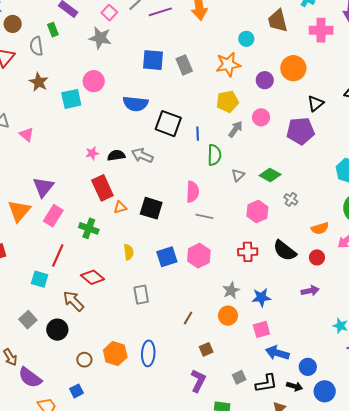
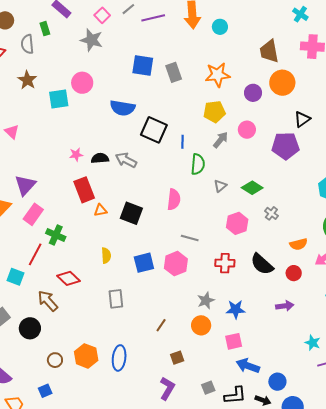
brown trapezoid: (278, 21) -> (269, 51), moved
cyan circle: (246, 39) -> (220, 27), moved
gray line: (204, 216) -> (190, 238), moved
green cross: (89, 228) -> (56, 235), moved

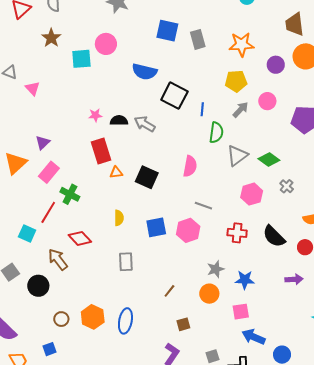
purple triangle: (25, 185) -> (43, 143), size x0.7
gray triangle: (220, 186) -> (237, 156), size x1.6

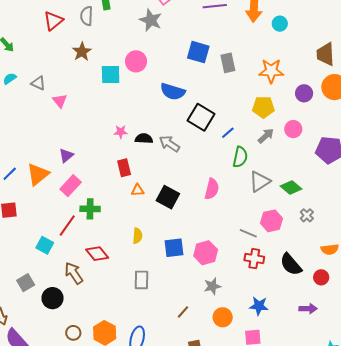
blue line: (202, 109) -> (228, 133), turned 40
red rectangle: (101, 151) -> (124, 168), size x0.7
green cross: (70, 194) -> (90, 209), turned -30
gray line: (203, 206) -> (248, 233), moved
gray star: (216, 269) -> (212, 286), moved

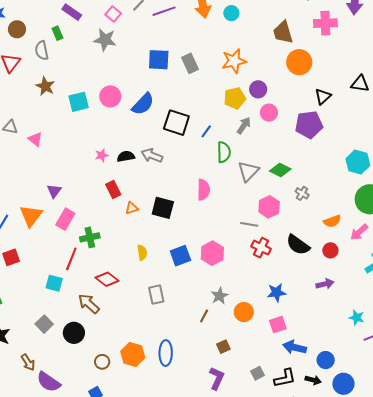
pink circle: (136, 61) -> (110, 96), moved
blue semicircle: (173, 92) -> (143, 104), turned -50
purple circle: (304, 93) -> (258, 89), moved
red cross: (254, 259) -> (261, 248), turned 30
gray star: (212, 286) -> (220, 296), moved

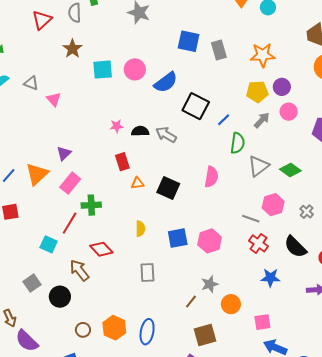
gray cross: (302, 193) -> (307, 212), moved
blue star: (276, 293) -> (270, 278), moved
brown square: (223, 347) -> (205, 335), size x1.6

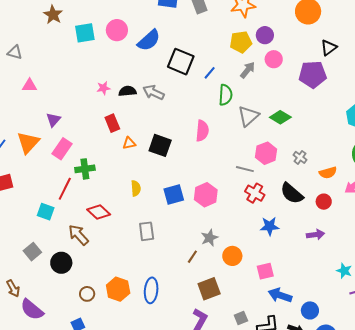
pink triangle: (54, 99) -> (30, 86), moved, turned -42

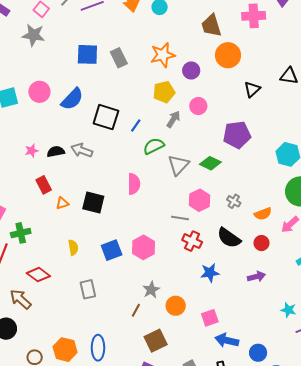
purple circle: (265, 35) -> (191, 70), moved
purple pentagon: (313, 75) -> (237, 135), moved
green semicircle: (225, 95) -> (154, 146), turned -115

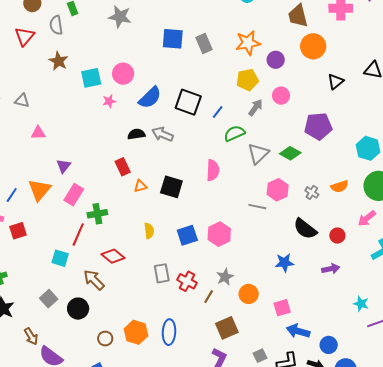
blue semicircle: (72, 99) -> (150, 98), moved
pink star: (32, 151) -> (109, 101), moved
orange semicircle: (263, 214) -> (340, 186), moved
red cross: (192, 241) -> (187, 281), moved

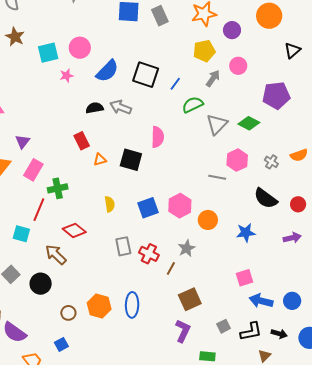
pink semicircle: (213, 170) -> (158, 137), moved
orange circle: (249, 294) -> (208, 220), moved
blue circle: (329, 345) -> (292, 301), moved

